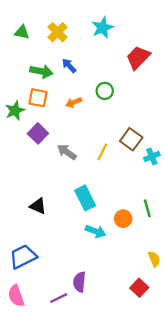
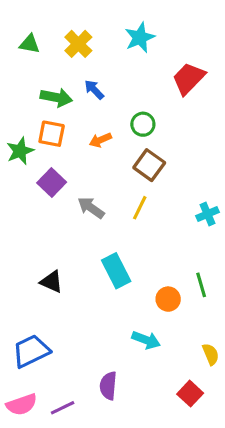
brown square: (131, 139) -> (149, 165), moved
cyan arrow: (96, 231) -> (146, 340), moved
pink semicircle: (16, 296) -> (22, 405), turned -90
purple line: (59, 298) -> (63, 408), moved

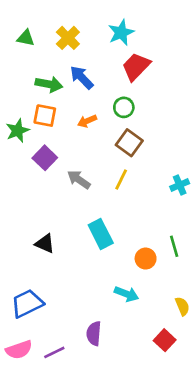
red trapezoid: (189, 79) -> (136, 67), moved
blue arrow: (94, 90) -> (82, 77), size x1.4

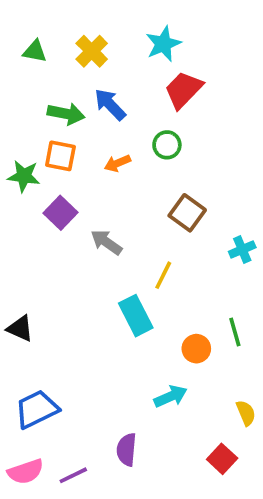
green star: (18, 131) -> (24, 176), turned 30
brown square: (129, 143) -> (187, 213), moved
yellow line: (121, 180) -> (163, 275), moved
black triangle: (45, 244) -> (20, 328), moved
cyan arrow: (127, 294) -> (171, 396), turned -45

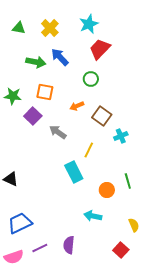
orange square: (60, 156) -> (45, 92), moved
orange arrow: (117, 163) -> (77, 106), moved
cyan cross: (242, 250) -> (121, 136), moved
cyan arrow: (171, 396) -> (93, 216), turned -144
purple line: (73, 475) -> (40, 248), moved

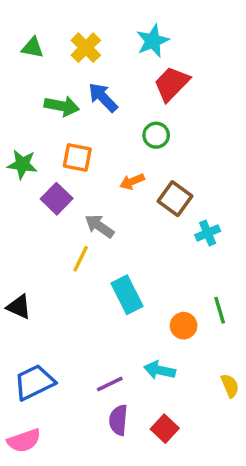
yellow line: (89, 150) -> (81, 259), moved
purple line: (40, 248) -> (110, 384), moved
red square: (121, 250) -> (165, 429), moved

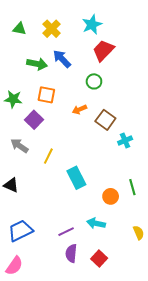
gray arrow: (100, 226) -> (19, 146), moved
pink semicircle: (24, 441) -> (14, 266), turned -36

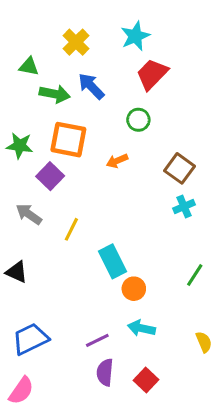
green triangle: (19, 29) -> (29, 66), moved
orange square: (46, 95) -> (68, 140), size x1.4
brown square: (105, 120) -> (179, 168), moved
green line: (132, 187) -> (195, 275), turned 49
orange circle: (111, 196) -> (134, 289), moved

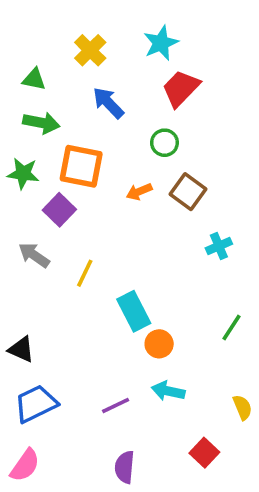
green arrow: (55, 94) -> (41, 123), moved
brown square: (179, 168) -> (188, 192), moved
black triangle: (17, 272) -> (21, 349), moved
purple semicircle: (105, 372) -> (125, 467), moved
red square: (146, 380) -> (204, 453), moved

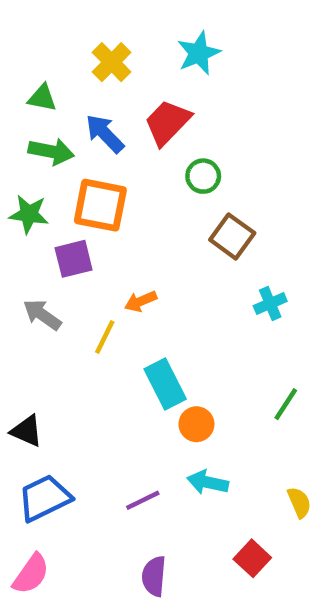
red trapezoid: (181, 88) -> (167, 122), moved
blue arrow: (108, 103) -> (105, 134), moved
orange arrow: (139, 192) -> (141, 301), moved
purple square: (59, 210) -> (74, 259), turned 32

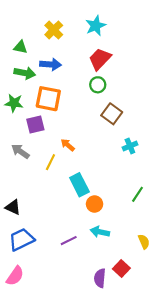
red trapezoid: (167, 122) -> (100, 59), moved
blue arrow: (105, 134) -> (50, 64), turned 138
orange arrow: (141, 301) -> (68, 145), turned 64
purple semicircle: (154, 576) -> (100, 278), moved

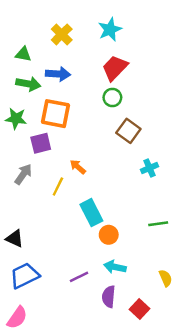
gray arrow: (20, 151) -> (23, 174), turned 90
green line: (137, 194) -> (158, 224), turned 49
purple semicircle: (100, 278) -> (109, 297), moved

